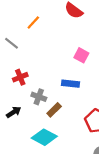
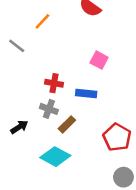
red cross: (20, 77) -> (54, 83), moved, turned 32

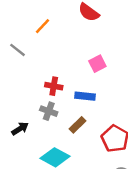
pink square: (99, 60) -> (97, 64), turned 35
brown rectangle: (67, 124) -> (77, 125), moved

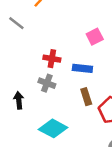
brown rectangle: (77, 125) -> (86, 97), moved, turned -63
black arrow: (20, 129) -> (19, 100), turned -63

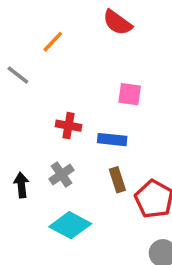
pink square: (95, 37) -> (130, 94), turned 35
gray cross: (47, 83) -> (62, 175), moved, turned 35

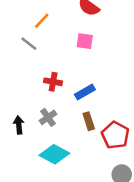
gray line: (18, 75) -> (29, 44), moved
pink square: (130, 94) -> (85, 41), moved
blue rectangle: (112, 140) -> (85, 92), turned -36

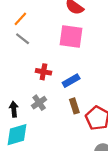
orange line: (42, 21) -> (20, 19), moved
pink square: (85, 41) -> (71, 37), size x1.6
cyan diamond: (54, 154) -> (17, 135), moved, turned -45

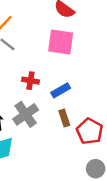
gray cross: (39, 103) -> (26, 114), size x1.5

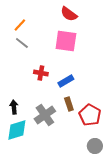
gray cross: (26, 114) -> (45, 115), moved

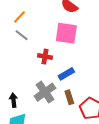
red cross: (41, 73) -> (45, 57), moved
gray cross: (45, 115) -> (45, 92), moved

